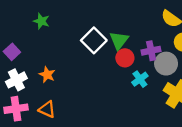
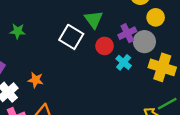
green triangle: (119, 40) -> (94, 19), moved

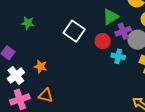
green triangle: (94, 19) -> (111, 17), moved, turned 30
cyan cross: (124, 62) -> (118, 56), turned -32

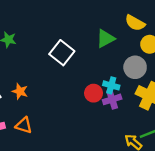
purple cross: (123, 31) -> (112, 99), moved
red circle: (103, 41) -> (94, 93), moved

